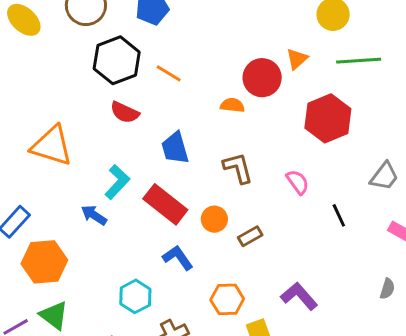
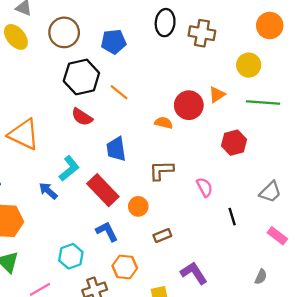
red hexagon: (328, 118) -> (234, 143), size x0.7
brown L-shape: (238, 168) -> (161, 170), turned -85
brown rectangle: (250, 236) -> (162, 235), moved
orange hexagon: (227, 299) -> (125, 267), moved

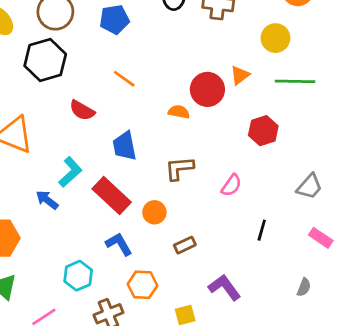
black hexagon: (81, 77) -> (45, 60), moved
pink semicircle: (205, 187) -> (231, 185), turned 66
black line: (232, 217) -> (262, 230), moved, turned 36

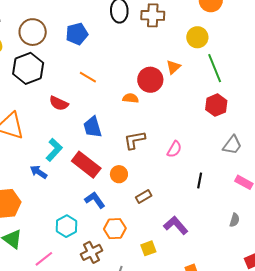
green line: (295, 81) -> (215, 68), turned 72
red hexagon: (263, 131) -> (216, 105), moved

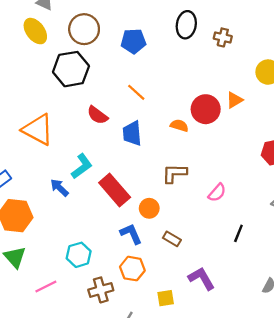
brown cross: (153, 15) -> (223, 37), size x0.7
blue trapezoid: (93, 127) -> (132, 133), moved
brown rectangle: (144, 197) -> (172, 239), turned 49
blue L-shape: (95, 200) -> (131, 234), moved

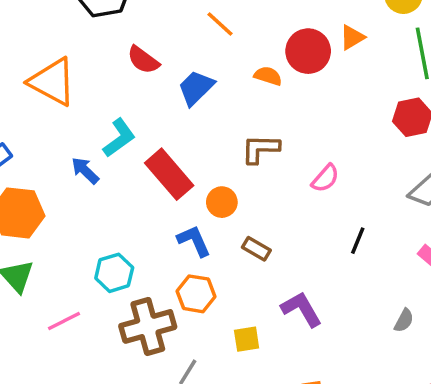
orange line: (136, 92) -> (220, 24), moved
blue trapezoid: (132, 133) -> (196, 88), turned 50
brown cross: (101, 290) -> (148, 326), size x1.4

